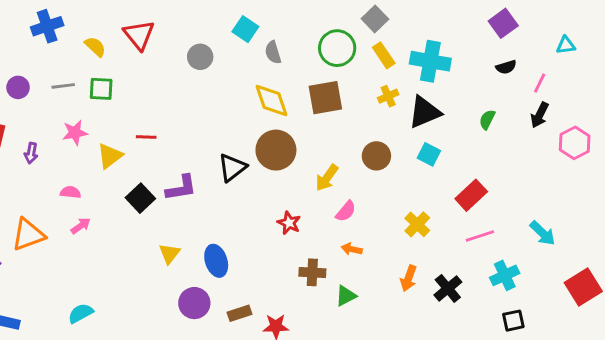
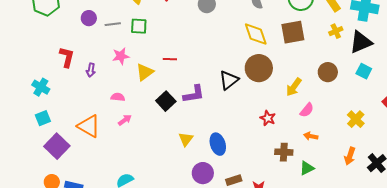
purple circle: (18, 87) -> (89, 18), moved
orange triangle: (28, 235) -> (89, 126), turned 50

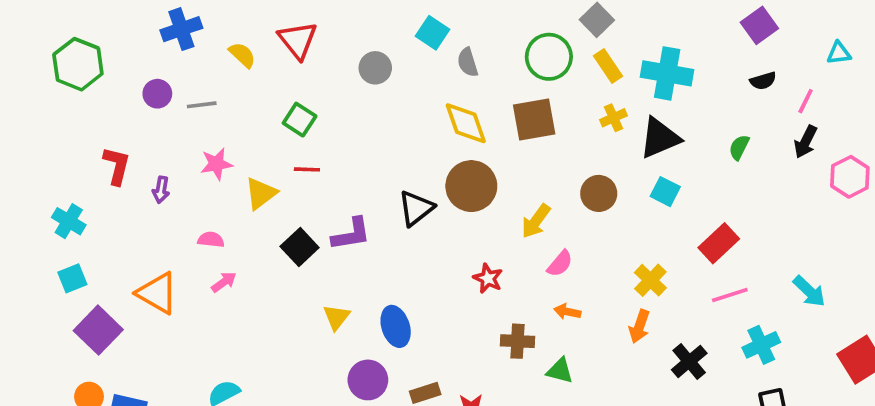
green square: (139, 26) -> (300, 120), moved, turned 30
orange arrow: (350, 156) -> (639, 326), moved
green triangle: (307, 168) -> (560, 371), turned 42

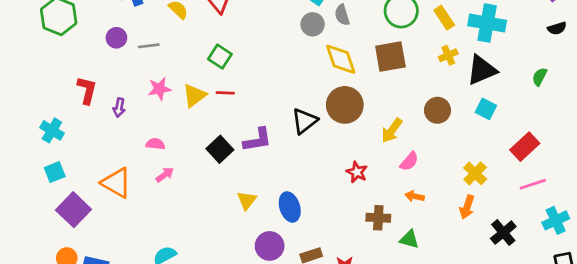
gray circle: (375, 68) -> (313, 24), moved
yellow triangle: (261, 193) -> (194, 96), moved

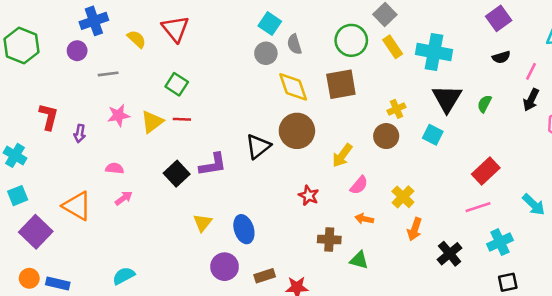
purple circle: (116, 38) -> (77, 51), moved
yellow cross: (448, 55) -> (397, 109), moved
black triangle: (482, 70) -> (447, 99), moved, turned -36
red rectangle: (525, 147) -> (486, 171), moved
yellow cross: (475, 173) -> (403, 197), moved

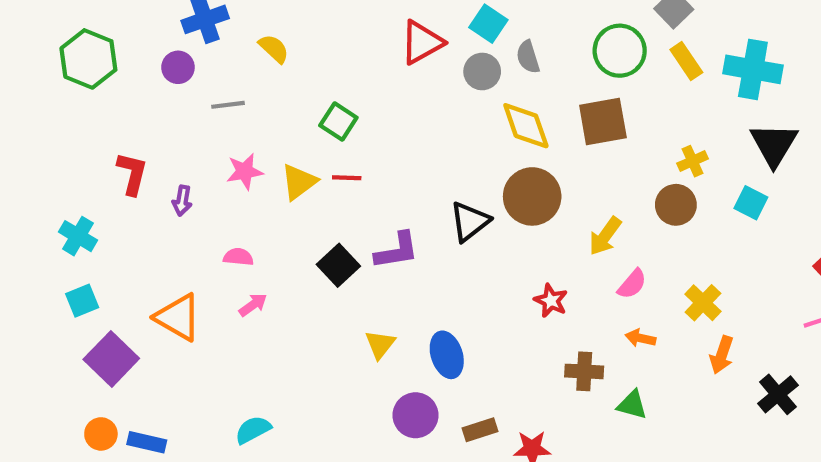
red triangle: (175, 29) -> (422, 42), moved, turned 40

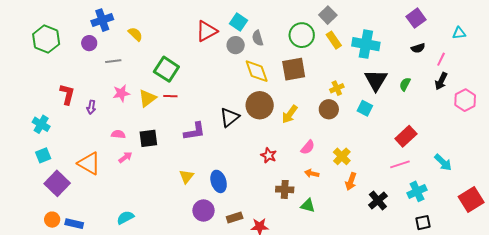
green square: (338, 121) -> (166, 69), size x1.4
yellow arrow: (605, 236) -> (290, 114), moved
black square: (338, 265) -> (148, 138), moved, turned 36

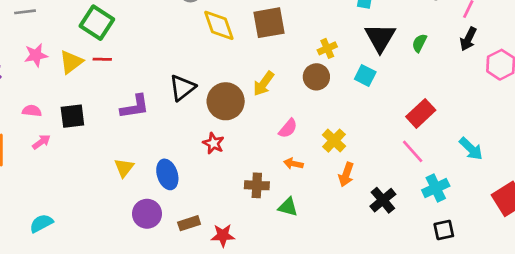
brown circle: (260, 105) -> (226, 101), moved
red star: (269, 155) -> (213, 143), moved
pink line: (400, 164) -> (413, 151), turned 66

